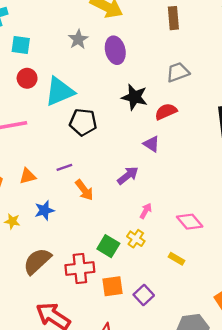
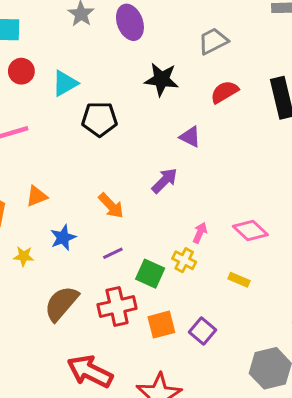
cyan triangle: (60, 91) -> (65, 83), size x0.7
red semicircle: (166, 112) -> (224, 92), moved
purple line: (64, 167) -> (113, 253), moved
pink arrow: (146, 211) -> (200, 233), moved

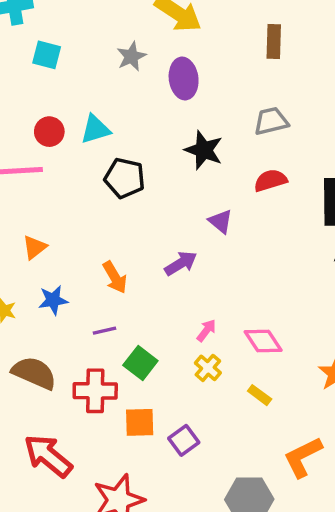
red circle: (21, 71) -> (49, 132), moved
orange triangle: (37, 196) -> (35, 247), turned -30
yellow cross: (184, 260) -> (208, 368), moved
yellow rectangle: (239, 280) -> (260, 395), moved
brown semicircle: (61, 304) -> (34, 373), turned 60

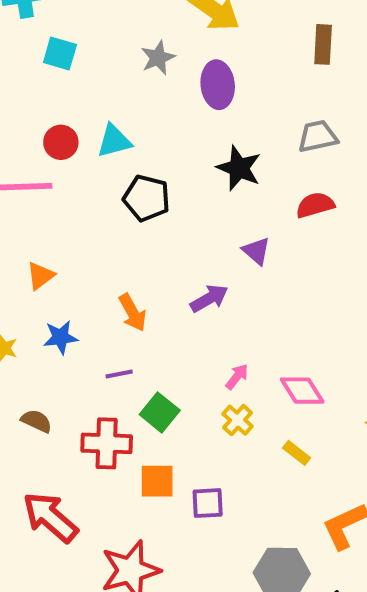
brown semicircle: (34, 373) -> (36, 421), size x0.6
purple square: (184, 440) -> (208, 503), turned 32

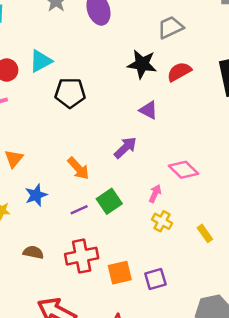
black star: (239, 168) -> (142, 64), moved
pink diamond: (302, 391) -> (184, 170), moved
green square: (160, 412) -> (109, 201), moved, turned 30
yellow rectangle: (297, 453) -> (205, 233), turned 30

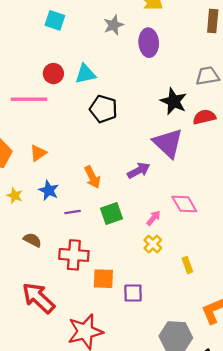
purple triangle: (148, 110) -> (168, 143), size x1.8
blue star: (36, 195) -> (49, 190), turned 30
purple line: (79, 210) -> (73, 212), moved

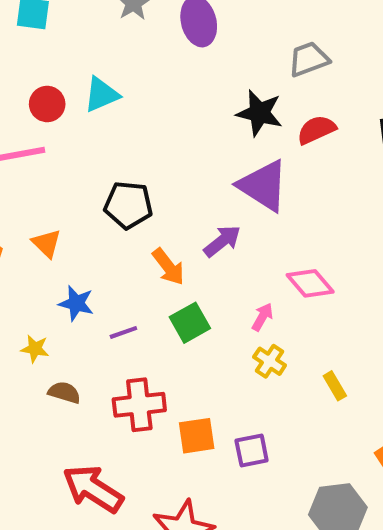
black pentagon: (103, 109) -> (128, 205), moved
orange triangle: (38, 153) -> (47, 243), turned -30
orange arrow: (92, 177) -> (168, 267), moved
yellow star: (15, 195) -> (35, 349), moved

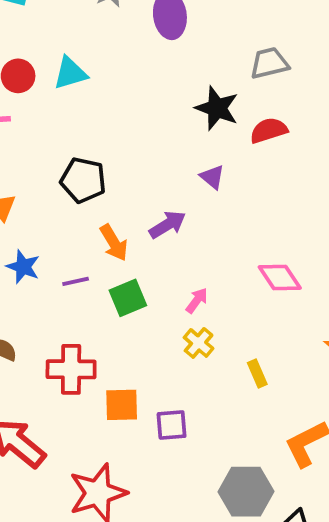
purple triangle: (263, 186) -> (212, 177), size x0.5
pink diamond: (310, 283) -> (280, 278), moved
purple line: (123, 332) -> (76, 281), moved

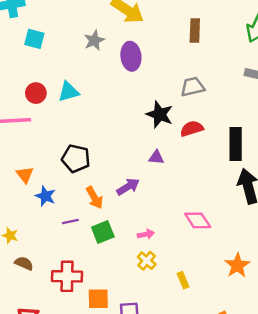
purple triangle: (212, 177) -> (156, 157), turned -35
blue star: (23, 267) -> (45, 196), moved
pink arrow: (197, 300) -> (146, 234), turned 42

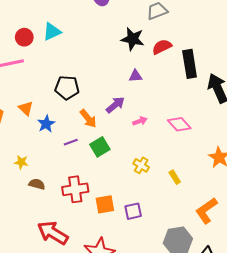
black rectangle: (236, 144) -> (190, 64), moved
blue star: (45, 196) -> (46, 124), turned 30
pink arrow: (146, 234) -> (140, 121), moved

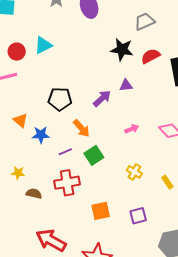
purple arrow: (115, 105) -> (102, 98), moved
blue star: (46, 124) -> (41, 135), turned 30
red cross: (75, 189) -> (67, 183), moved
purple square: (133, 211) -> (138, 216), moved

